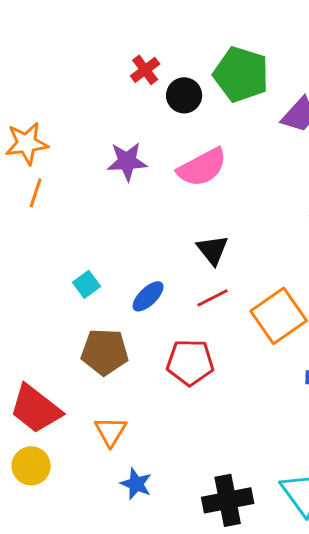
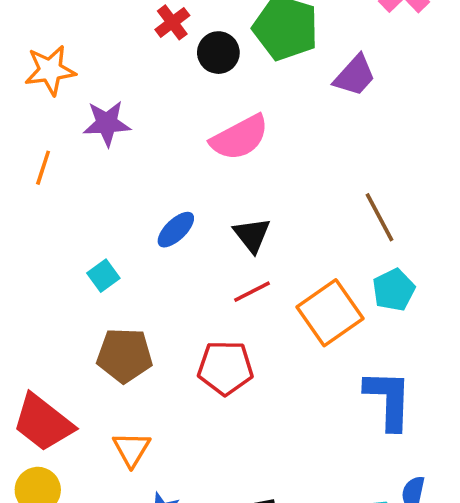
orange star: (27, 143) -> (50, 70), moved
purple star: (127, 161) -> (107, 123), moved
blue ellipse: (148, 296) -> (176, 230), moved

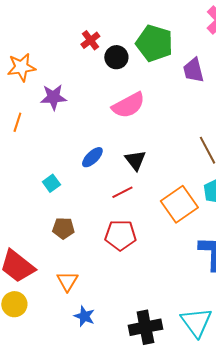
purple trapezoid: (355, 76) -> (193, 70), turned 124
red line: (252, 292) -> (122, 192), moved
brown pentagon: (125, 355) -> (63, 228), size x0.7

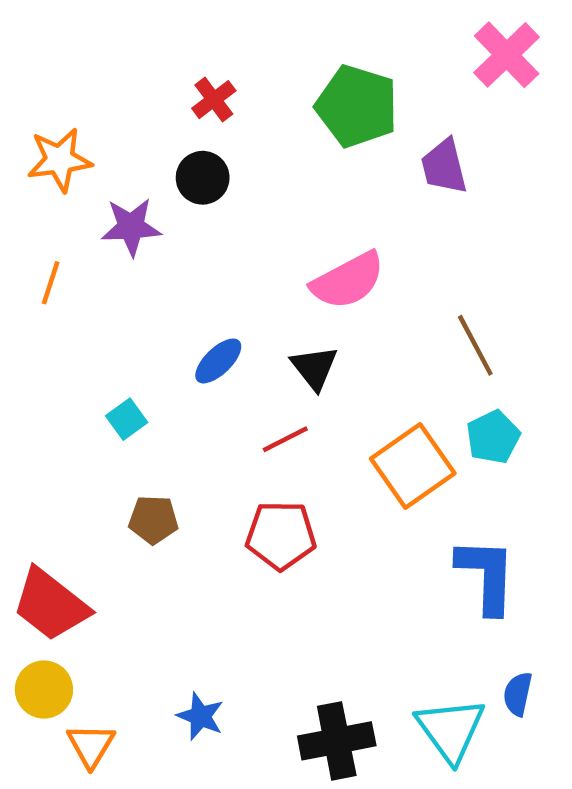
black circle: (116, 57) -> (203, 178), moved
pink semicircle: (128, 105) -> (348, 281), moved
orange triangle: (67, 281) -> (91, 745), moved

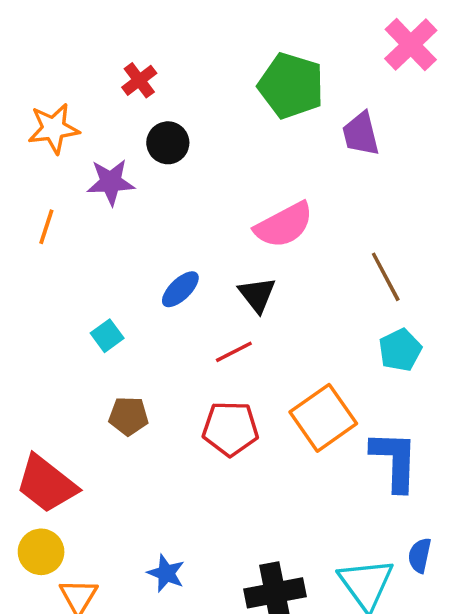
red cross: (214, 100) -> (139, 80), moved
orange square: (413, 466) -> (323, 418), moved

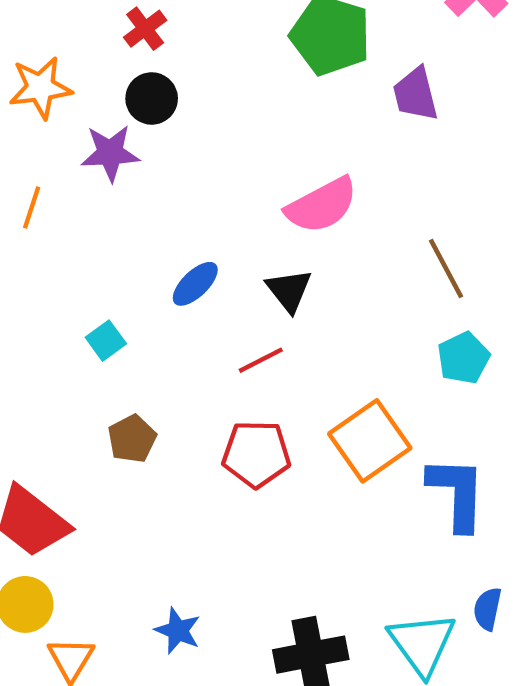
black circle: (168, 143) -> (152, 98), moved
brown pentagon: (129, 416) -> (132, 439), turned -30

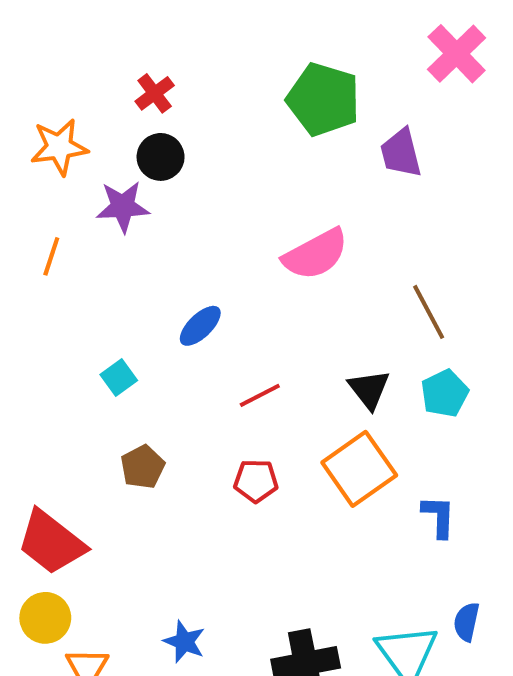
black triangle: (289, 290) -> (369, 389), moved
red pentagon: (256, 454) -> (256, 481), size x0.7
blue L-shape: (457, 493) -> (439, 517), size x0.6

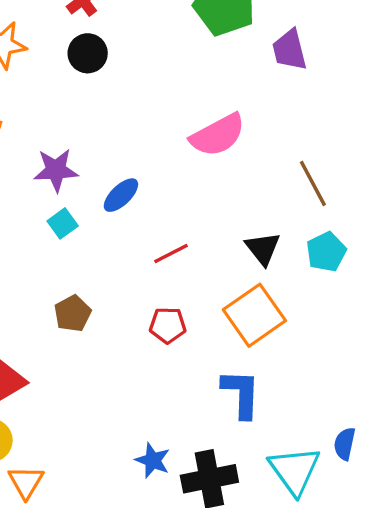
purple star: (123, 207) -> (56, 170), moved
cyan square: (119, 377) -> (63, 223), moved
blue L-shape: (439, 517) -> (241, 394), moved, size x1.4
blue star: (184, 642) -> (153, 460), moved

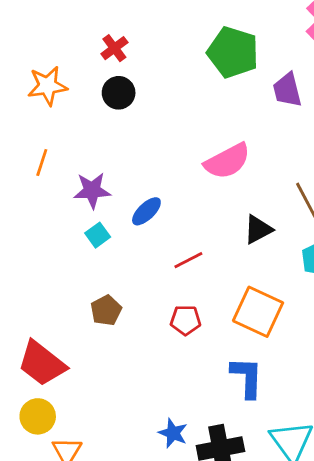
black triangle: (263, 248) -> (258, 229), moved, turned 40
orange square: (254, 315) -> (258, 312), turned -30

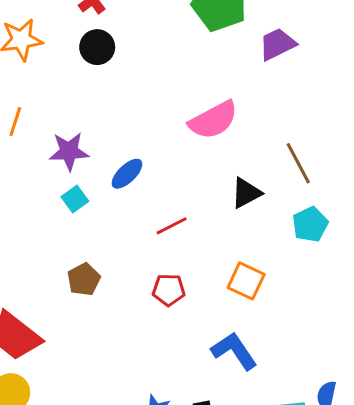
purple trapezoid: (287, 90) -> (277, 44), turned 78
orange square: (258, 312) -> (246, 281), size x0.7
blue L-shape: (247, 377) -> (234, 351), turned -36

